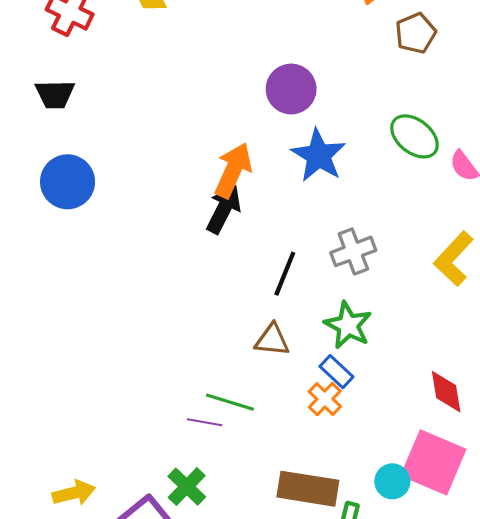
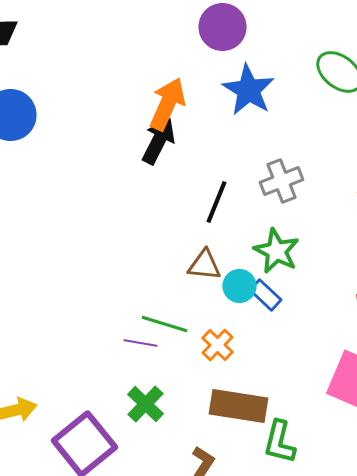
orange cross: (325, 399) -> (217, 345), moved
cyan circle: (392, 481) -> (239, 286), moved
green cross: (187, 487) -> (145, 404), moved

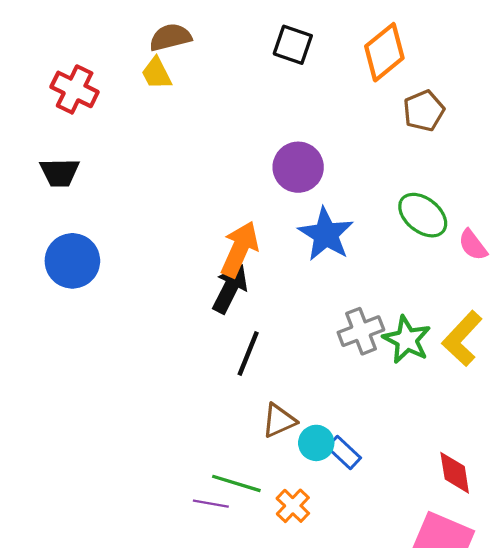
black line: (216, 202) -> (248, 354), moved
green star: (276, 251) -> (407, 340), moved
brown triangle: (204, 265) -> (279, 421), turned -30

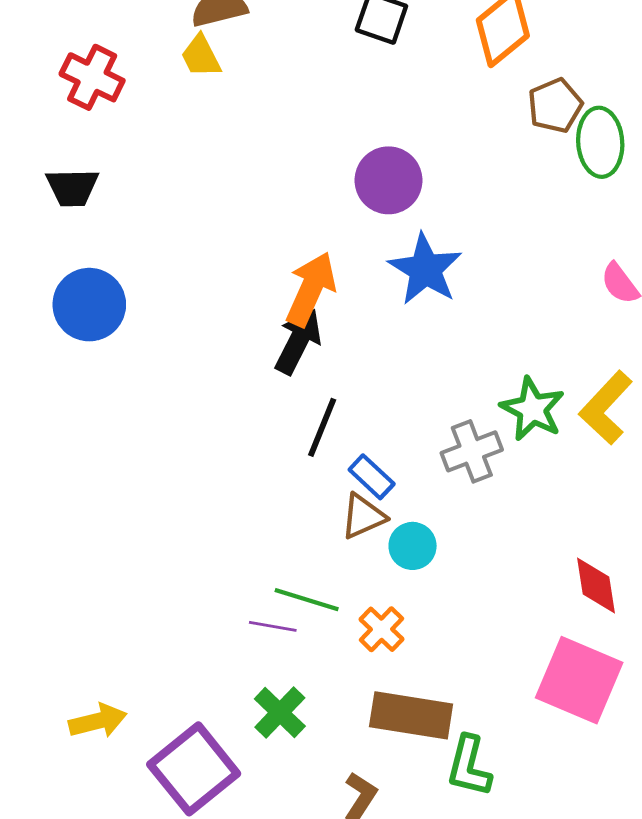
green ellipse: (423, 215) -> (600, 142), moved, turned 48
gray cross: (361, 331) -> (472, 451), moved
blue rectangle: (344, 453) -> (372, 477), moved

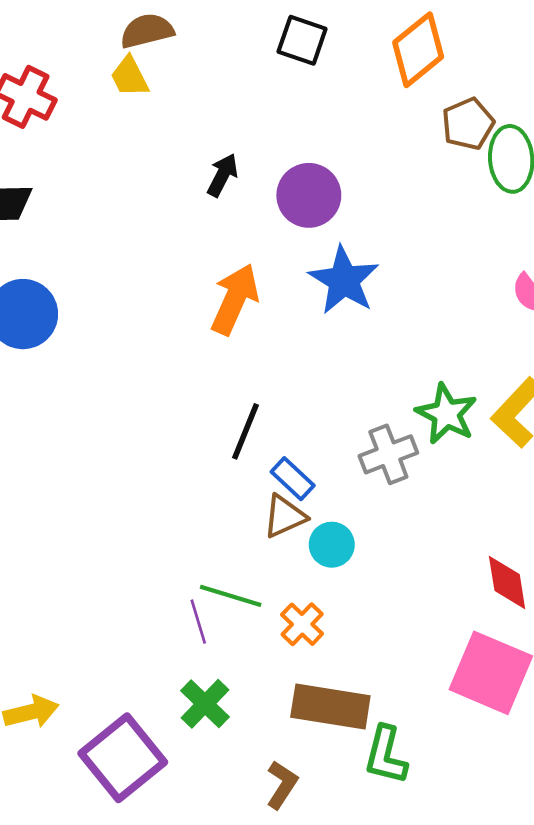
black arrow: (298, 341) -> (223, 175), moved, size x0.7
purple line: (273, 626) -> (198, 622), turned 63

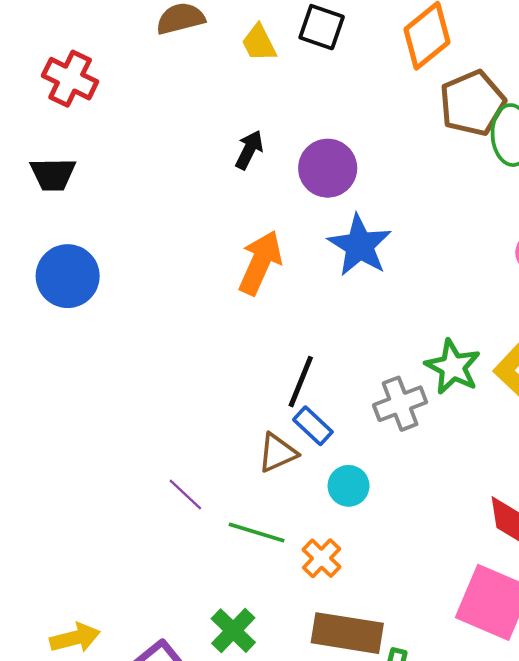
yellow trapezoid: (129, 77) -> (259, 43), moved
brown pentagon: (468, 124) -> (472, 103), size x1.4
black line: (245, 431) -> (301, 382), moved
brown triangle: (285, 516) -> (277, 453), moved
purple line: (198, 622) -> (185, 494), moved, turned -30

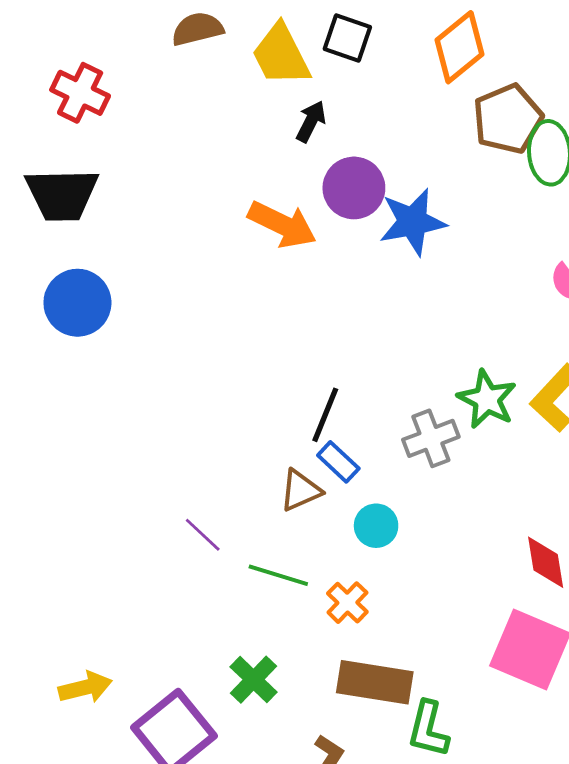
yellow trapezoid: (259, 43) -> (281, 55), size x1.6
black arrow: (249, 150) -> (311, 121), moved
black trapezoid: (53, 174) -> (62, 194), size x1.5
blue star: (360, 245) -> (413, 222), moved, turned 30
orange arrow: (260, 263) -> (282, 224), moved, turned 92

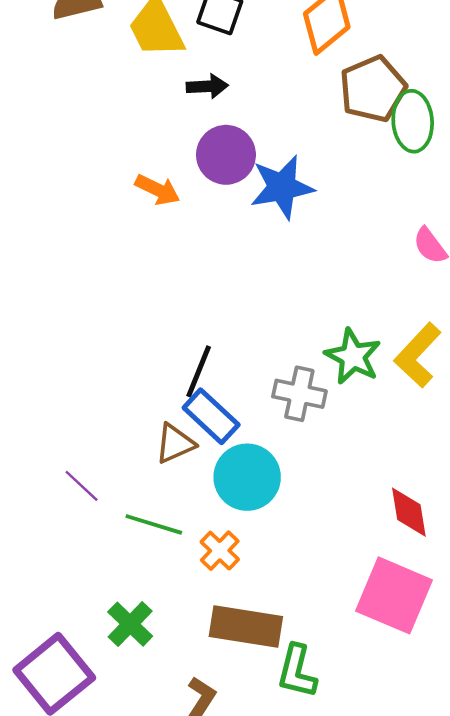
black arrow: (311, 121) -> (207, 86), moved, turned 60
orange arrow: (282, 224) -> (158, 190), size x0.7
gray cross: (431, 438) -> (299, 394), turned 33
blue rectangle: (338, 462) -> (211, 416), size x1.4
cyan circle: (376, 526) -> (247, 477), size x1.6

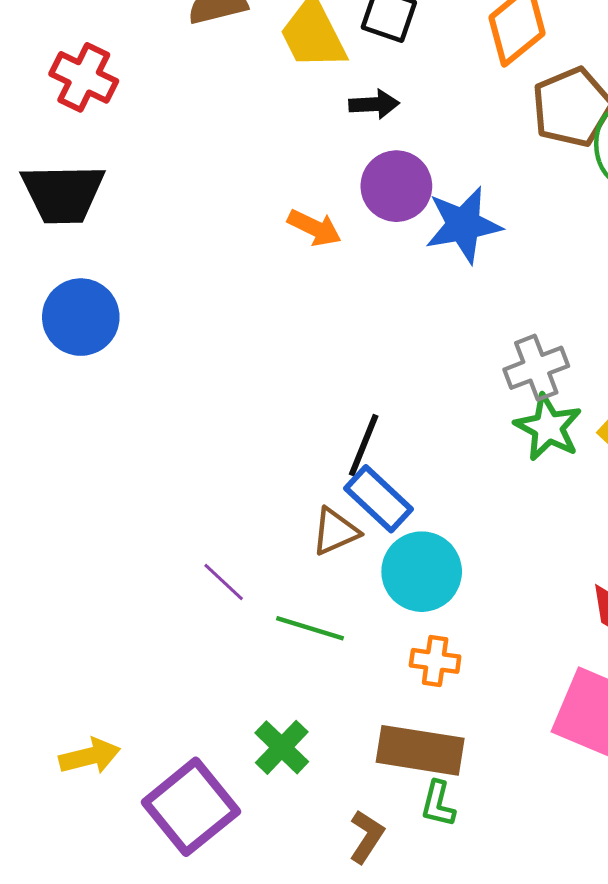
gray cross: (299, 394) -> (536, 368), moved, turned -33
orange cross: (220, 551) -> (435, 661), moved, turned -36
green L-shape: (297, 671) -> (438, 804), moved, size x0.7

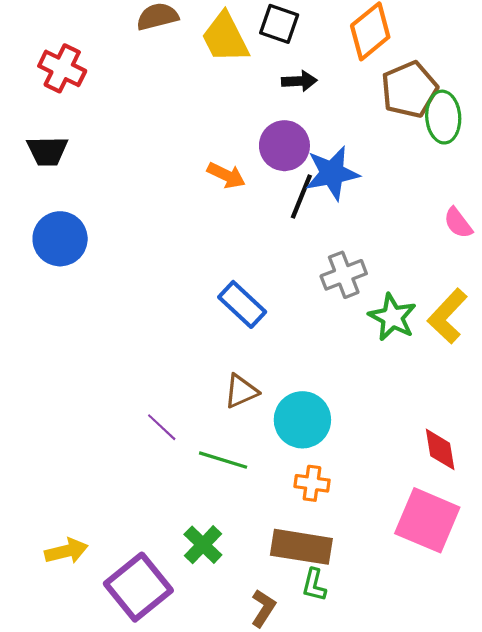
black arrow: (374, 104) -> (299, 81), moved
black trapezoid: (63, 194) -> (47, 151), size x0.7
gray cross: (536, 368) -> (344, 275), moved
black line: (364, 445) -> (301, 196), moved
blue rectangle: (378, 499) -> (242, 304), moved

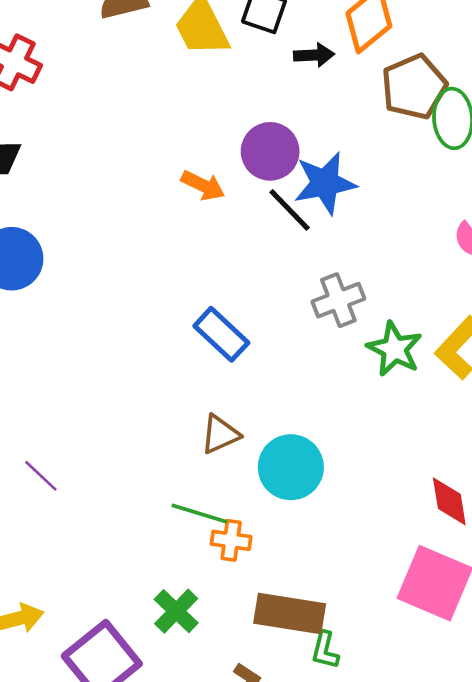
black arrow: (299, 81) -> (314, 55), moved
black line: (301, 196) -> (290, 210), turned -66
purple line: (162, 427) -> (41, 476), moved
orange cross: (312, 483) -> (231, 540), moved
green L-shape: (314, 585) -> (325, 650), moved

